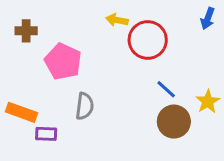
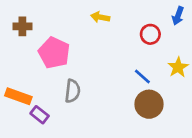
red circle: (148, 40) -> (150, 34), moved, size x0.6
yellow star: (208, 102) -> (178, 67), moved
purple rectangle: (46, 134) -> (40, 115), turned 36

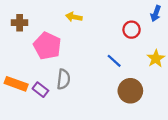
yellow arrow: (100, 17) -> (74, 17), moved
blue line: (142, 76) -> (114, 61), moved
purple rectangle: (40, 115) -> (40, 90), moved

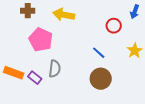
yellow arrow: (74, 17) -> (64, 15), size x1.5
brown cross: (20, 23) -> (28, 11), moved
brown circle: (130, 91) -> (101, 79), moved

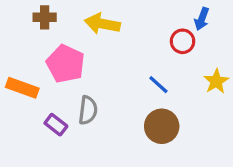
blue arrow: (135, 12) -> (202, 19), moved
orange rectangle: (14, 73) -> (22, 88), moved

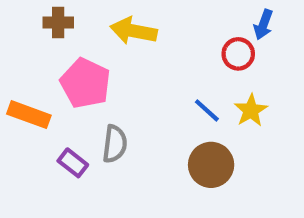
yellow star: (216, 81) -> (251, 110), moved

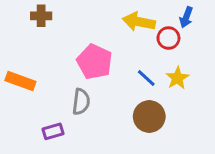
yellow arrow: (134, 31) -> (139, 22), moved
pink pentagon: (85, 83) -> (94, 62), moved
purple rectangle: (73, 163) -> (53, 131), moved, turned -54

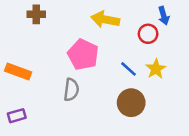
blue arrow: (186, 17) -> (164, 16), turned -36
yellow arrow: (139, 22) -> (105, 19), moved
purple rectangle: (53, 131) -> (17, 116), moved

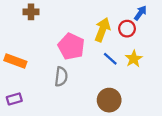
blue arrow: (164, 16) -> (140, 13), turned -128
yellow arrow: (105, 19) -> (102, 30), moved, turned 100
brown circle: (131, 103) -> (109, 100), moved

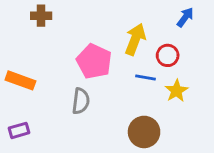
red circle: (127, 29) -> (168, 55), moved
blue line: (110, 59) -> (146, 78), turned -32
yellow star: (134, 59) -> (176, 91), moved

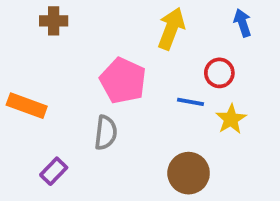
blue arrow: (185, 17) -> (243, 23), turned -54
yellow arrow: (135, 39) -> (171, 29), moved
purple rectangle: (19, 130) -> (54, 171), moved, turned -30

